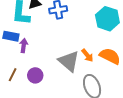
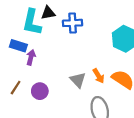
gray triangle: (69, 61) -> (78, 80), size x0.7

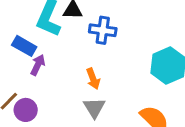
orange arrow: (99, 76) -> (93, 79), moved
purple circle: (40, 91) -> (26, 110), moved

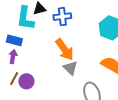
purple arrow: (38, 65) -> (13, 57), moved
orange arrow: (93, 79) -> (65, 49), size x1.6

